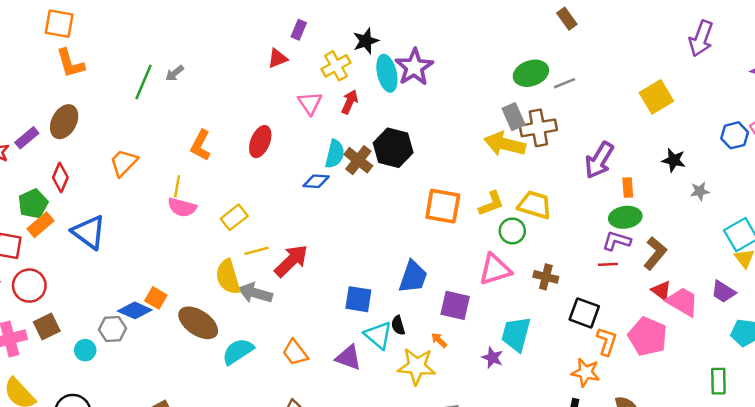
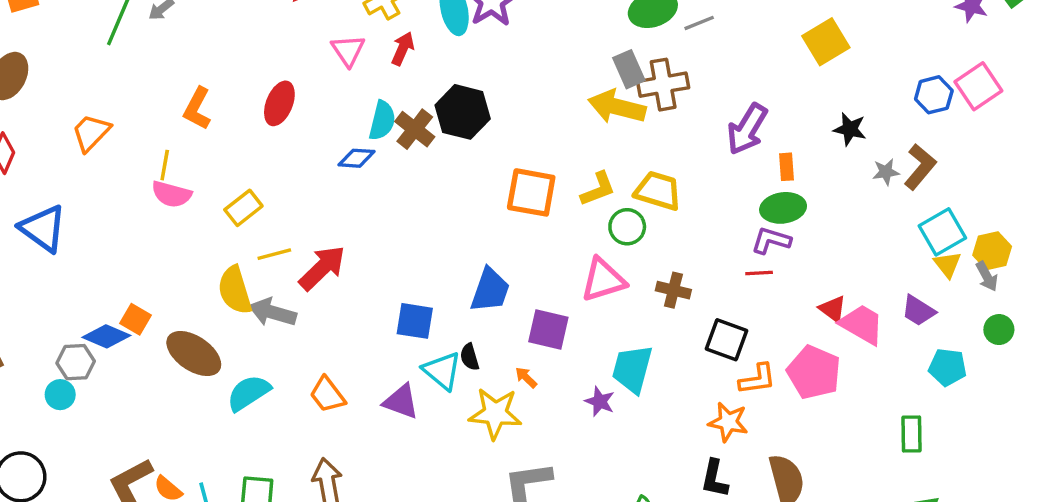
brown L-shape: (655, 253) -> (920, 167), moved
orange L-shape: (607, 341) -> (757, 379), turned 64
cyan circle: (85, 350) -> (60, 395), moved

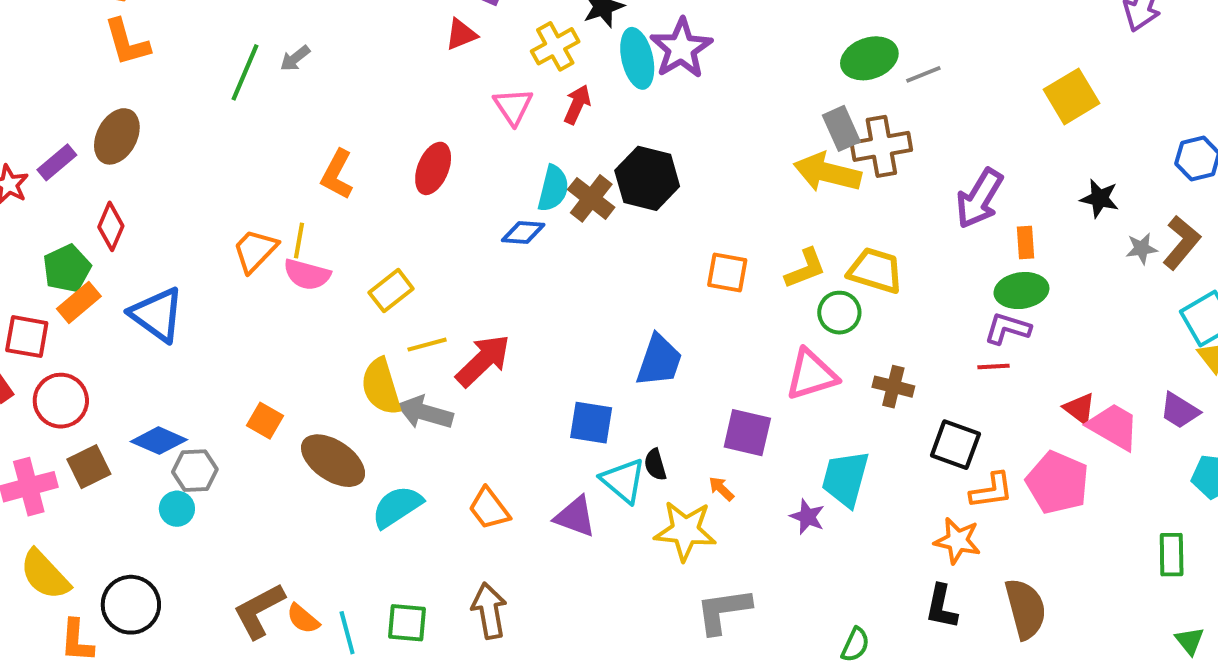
orange trapezoid: (91, 133) -> (255, 250), moved
orange square: (531, 192) -> (727, 273), size x0.7
blue trapezoid: (490, 290) -> (659, 361), moved
blue diamond: (106, 336) -> (159, 441), moved

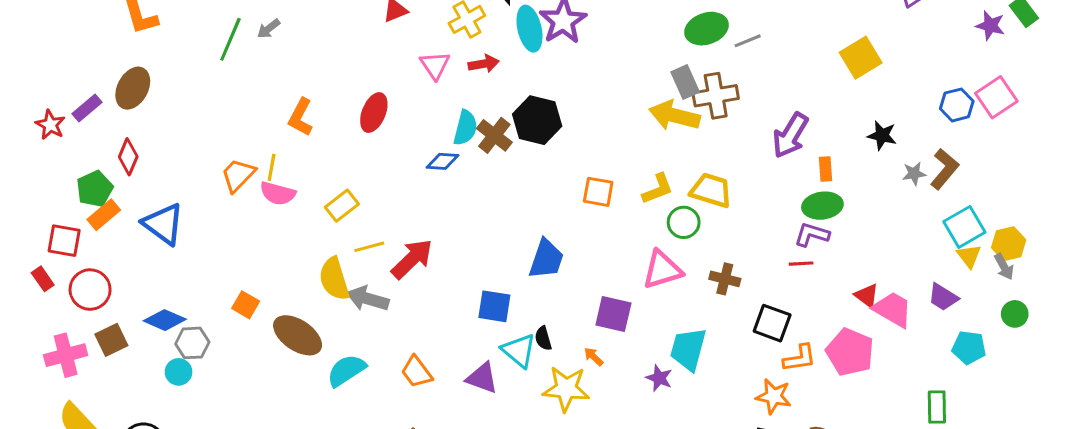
red arrow: (577, 104) -> (484, 64), turned 56

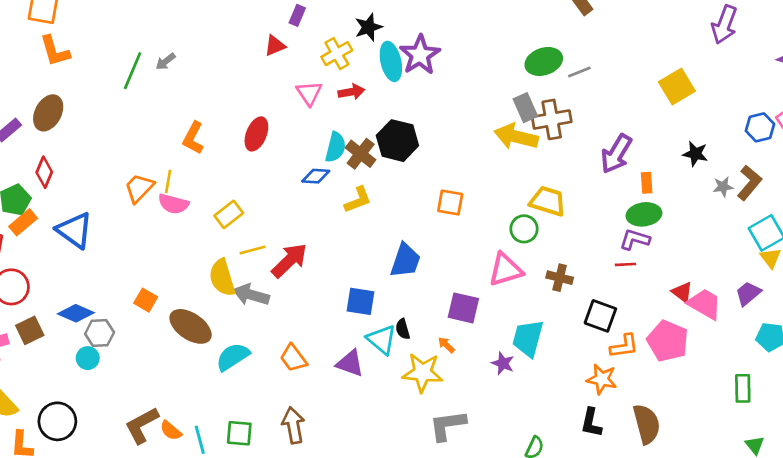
yellow L-shape: (658, 189) -> (358, 200), moved
purple trapezoid: (943, 297) -> (748, 293), turned 108

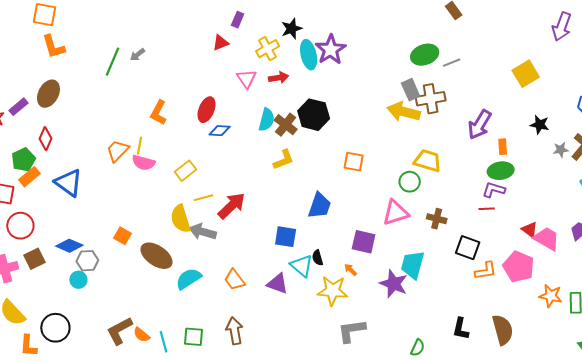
blue diamond: (316, 176) -> (220, 131), moved
purple star: (503, 363) -> (394, 284), size x1.6
orange star: (602, 379) -> (551, 296), moved

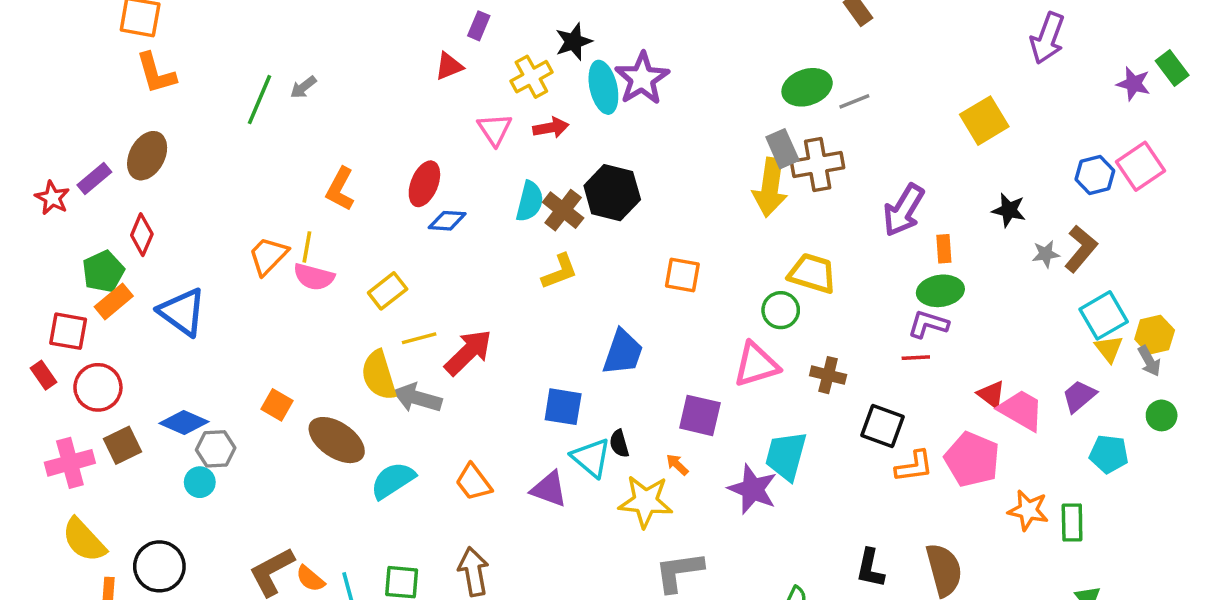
yellow arrow: (404, 112) -> (770, 187), turned -96

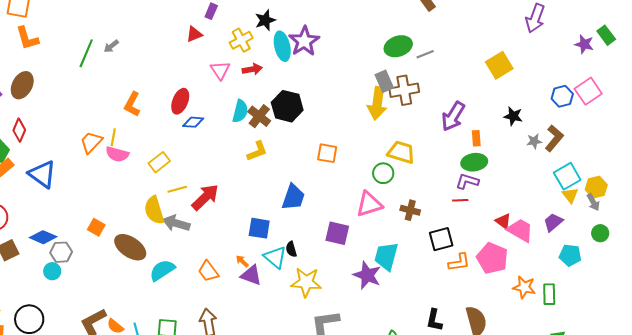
black square: (882, 426) -> (441, 239), turned -35
orange arrow: (677, 465) -> (242, 261), moved

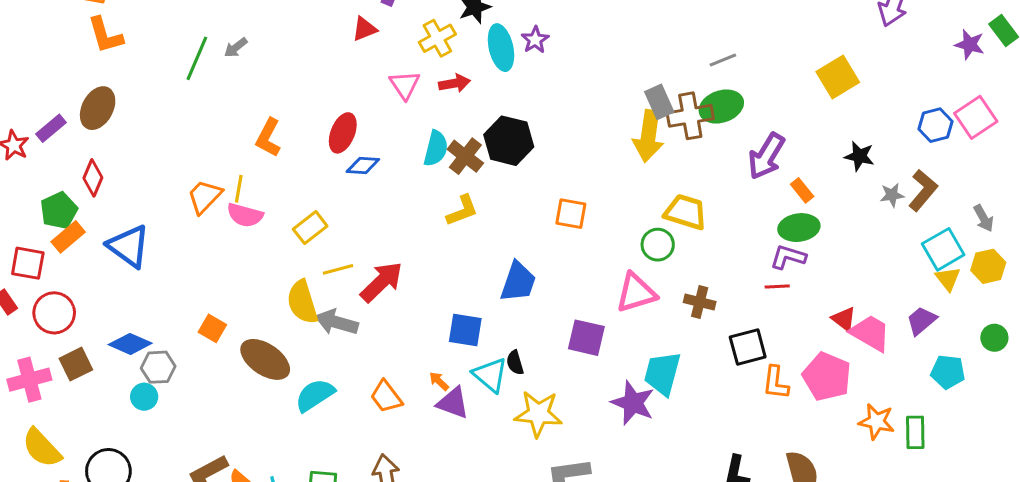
purple star: (304, 41) -> (535, 40), size x0.6
green ellipse: (398, 46) -> (721, 107), moved
orange rectangle: (476, 138) -> (802, 190), turned -35
gray arrow: (593, 202) -> (984, 218), moved
orange L-shape: (459, 262) -> (776, 383), turned 105

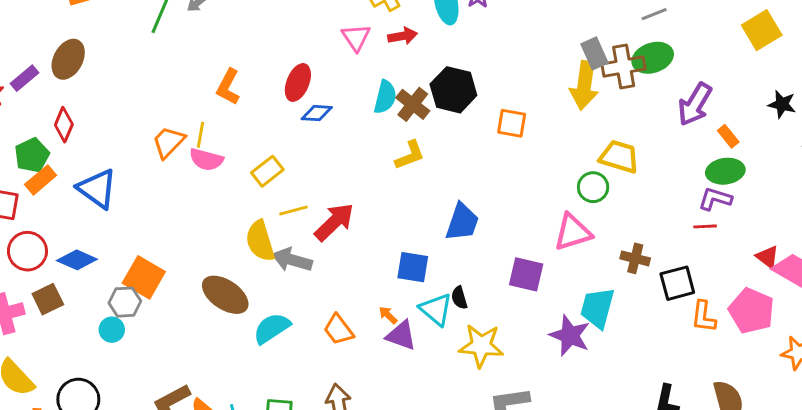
orange square: (571, 214) -> (512, 123), moved
brown cross: (700, 302) -> (635, 258), moved
orange square: (212, 328) -> (144, 277), moved, size x1.6
blue diamond: (130, 344) -> (77, 260), moved

